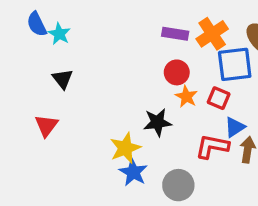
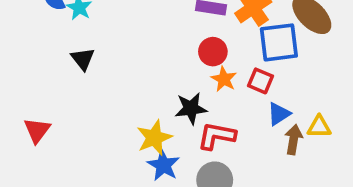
red triangle: (46, 126) -> (37, 130), moved
red L-shape: (212, 146) -> (217, 136), moved

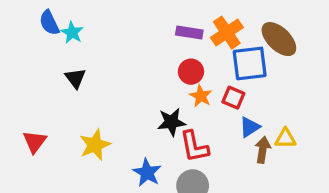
red L-shape: (217, 136) -> (194, 147), turned -112
yellow star: (154, 138) -> (95, 145), moved

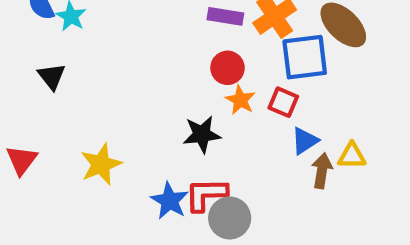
black triangle: (75, 78) -> (52, 76), moved
red L-shape: (194, 147) -> (206, 194), moved, turned 100

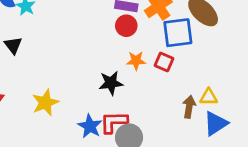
red circle: (227, 68) -> (126, 26), moved
orange star: (240, 100) -> (136, 61), turned -30
blue triangle: (305, 141) -> (216, 123), moved, size x1.4

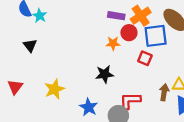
red circle: (126, 26) -> (129, 33), moved
orange star: (136, 61) -> (113, 43), moved
red L-shape: (114, 122) -> (130, 101), moved

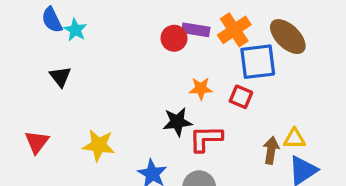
red circle: (129, 33) -> (174, 38), moved
orange star: (113, 43) -> (201, 88), moved
yellow star: (55, 89) -> (99, 145), turned 30
red L-shape: (130, 101) -> (206, 139), moved

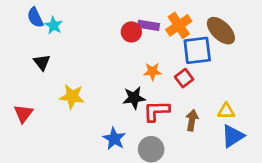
red square: (241, 97) -> (184, 78), turned 30
yellow star: (99, 145) -> (72, 97), moved
brown arrow: (271, 150) -> (192, 120), moved

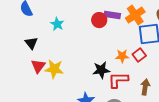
cyan star: (54, 25) -> (57, 24), moved
orange star: (152, 71) -> (122, 56), moved
red triangle: (23, 114) -> (38, 66), moved

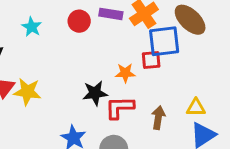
red circle: (99, 20) -> (79, 21), moved
red square: (139, 55) -> (151, 60), moved, turned 32

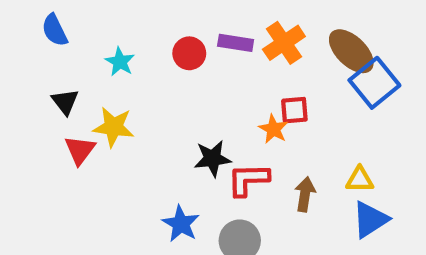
blue square: (164, 41) -> (374, 83), moved, turned -32
orange star: (125, 73) -> (273, 129), moved, turned 30
yellow star: (27, 92) -> (114, 127), moved

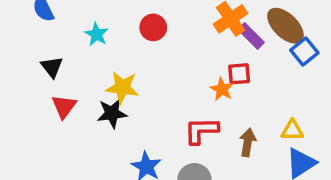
purple rectangle: (236, 43) -> (251, 36), moved, turned 36
blue square: (374, 83) -> (304, 51), size x0.7
yellow star: (114, 127) -> (122, 88), moved
black star: (212, 159) -> (112, 113), moved

